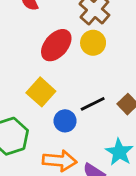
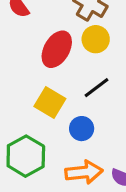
black line: (93, 104) -> (96, 88), moved

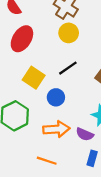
red ellipse: (57, 49) -> (22, 39), moved

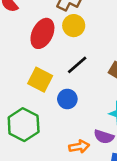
red ellipse: (22, 39) -> (42, 33), moved
orange arrow: (56, 129) -> (79, 147), moved, size x0.7

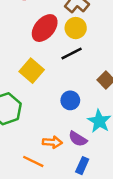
black line: (77, 65) -> (72, 53), moved
blue circle: (67, 99) -> (70, 100), moved

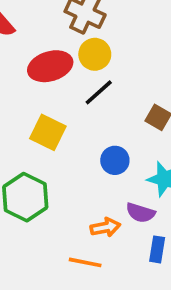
red ellipse: (45, 28) -> (50, 66), turned 48

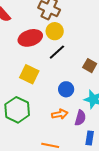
purple semicircle: (140, 213) -> (80, 118), turned -91
orange arrow: (105, 227) -> (60, 114), moved

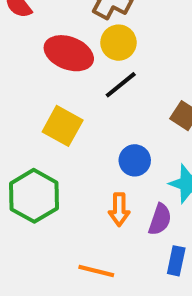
red ellipse: (30, 38) -> (69, 53), turned 35
orange arrow: (60, 114) -> (119, 209), turned 98

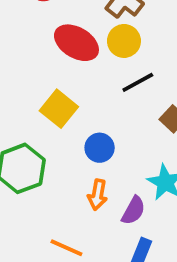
black line: (121, 85) -> (138, 82), moved
blue circle: (135, 160) -> (100, 148), moved

